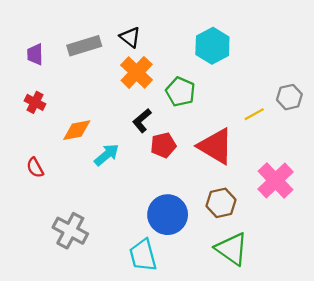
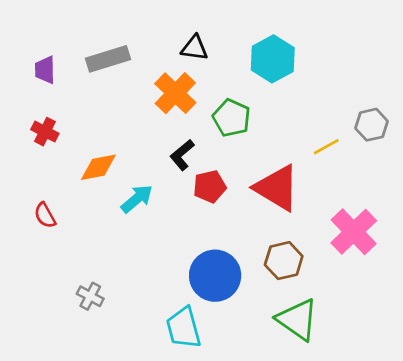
black triangle: (130, 37) -> (194, 48), moved, turned -30
gray cross: (70, 231) -> (90, 296), size x0.6

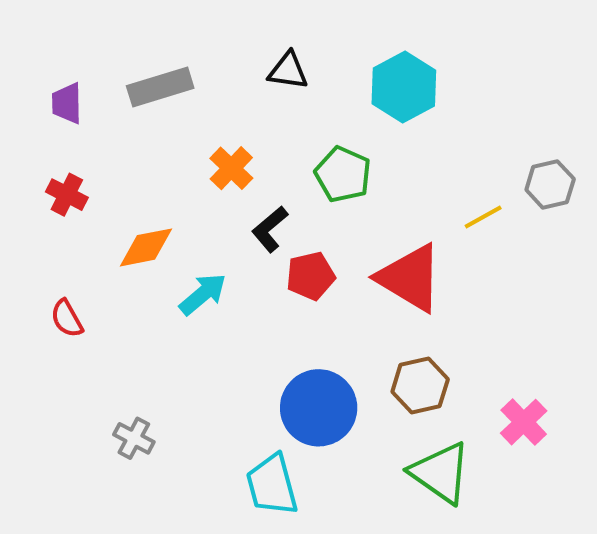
orange cross: (175, 93) -> (231, 168), moved, size x0.7
pink cross: (354, 232) -> (524, 422), moved, size x0.7

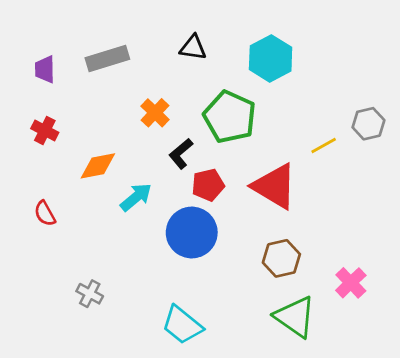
green pentagon: (343, 174) -> (230, 117), size x1.4
blue circle: (319, 408) -> (192, 233), moved
cyan trapezoid: (272, 485) -> (182, 325), turned -36

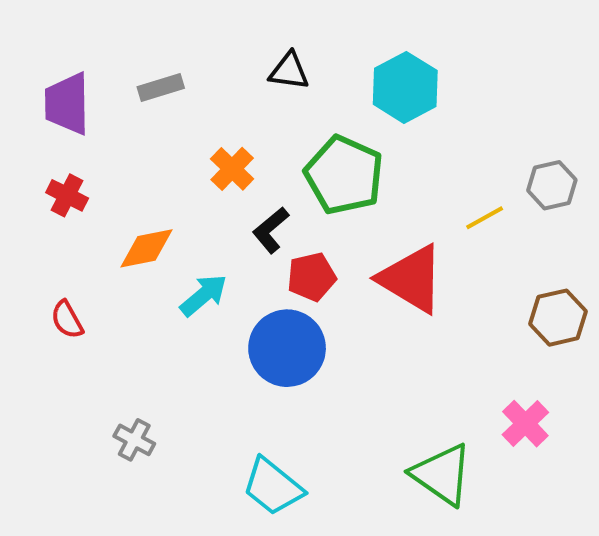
gray rectangle: (107, 58) -> (161, 87), size x0.7
purple trapezoid: (45, 69) -> (67, 104), size x1.5
brown hexagon: (281, 258) -> (558, 318), moved

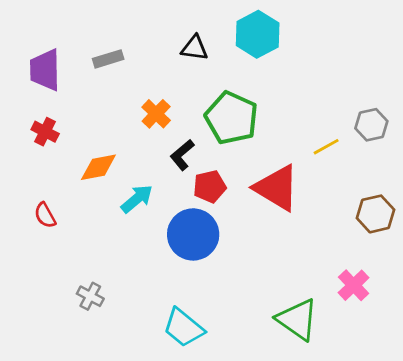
cyan hexagon: (405, 87) -> (258, 34), moved

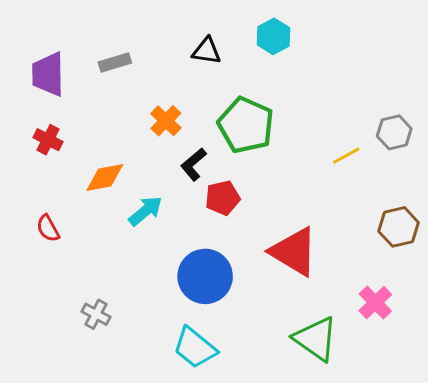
cyan hexagon: (258, 34) -> (273, 36), size x0.7
red triangle: (277, 188) -> (294, 252), moved
blue circle: (193, 234) -> (205, 276), moved

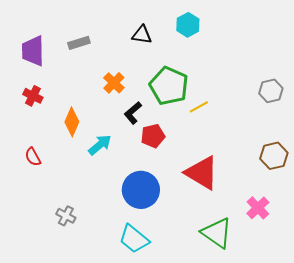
yellow line: (346, 156) -> (199, 107), moved
orange diamond: (105, 177) -> (72, 122), turned -56

